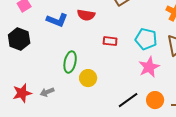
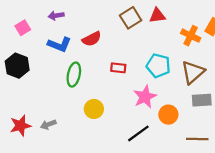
red semicircle: (86, 15) -> (92, 39), turned -36
green ellipse: (70, 62) -> (74, 75), moved
pink star: (149, 67) -> (145, 97), moved
orange circle: (155, 100) -> (168, 115), moved

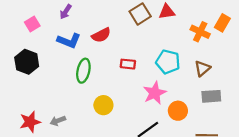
purple arrow: (56, 16) -> (66, 12), turned -48
brown triangle: (193, 72) -> (202, 68), size x0.7

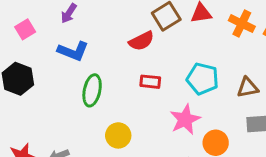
orange cross: (200, 32) -> (242, 24), moved
red semicircle: (101, 35) -> (141, 41), moved
brown triangle: (202, 68) -> (248, 87), turned 30

